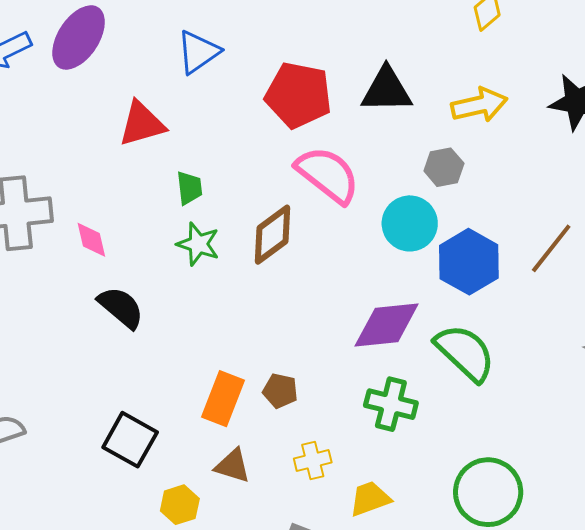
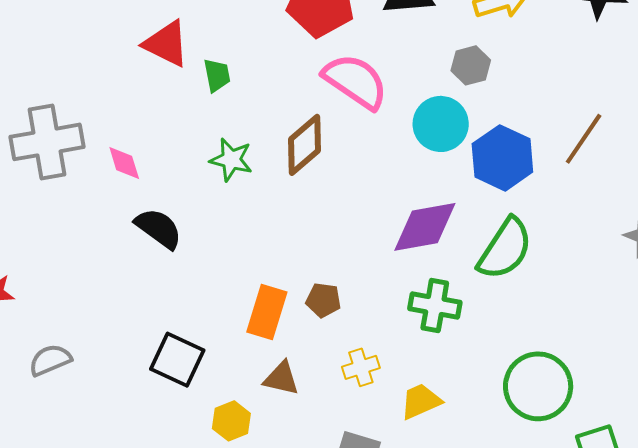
red triangle: (142, 124) -> (166, 44), turned 46
green trapezoid: (189, 188) -> (217, 75), moved
green semicircle: (465, 353) -> (505, 249), turned 84

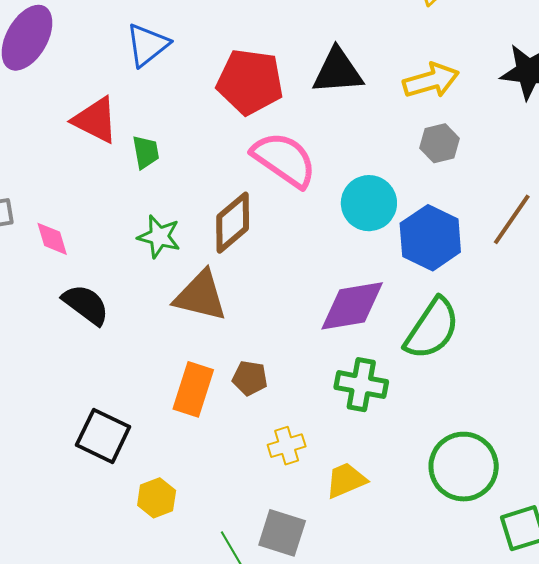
gray hexagon: (471, 65) -> (440, 143), moved
brown triangle: (281, 378) -> (201, 296), moved, size x1.5

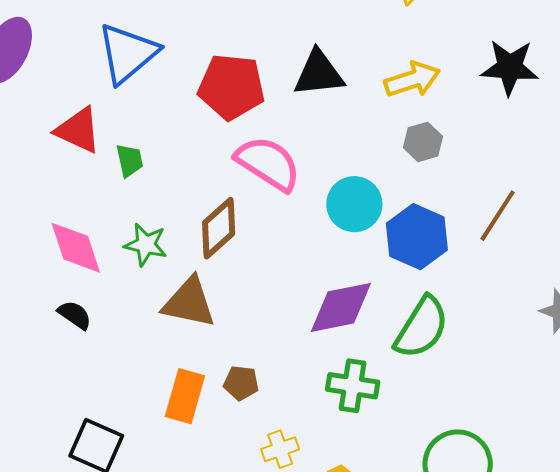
blue triangle: (147, 45) -> (128, 53), size x1.4
pink diamond: (52, 239) -> (76, 248), moved, size x1.6
black semicircle: (86, 305) -> (75, 315), size x0.7

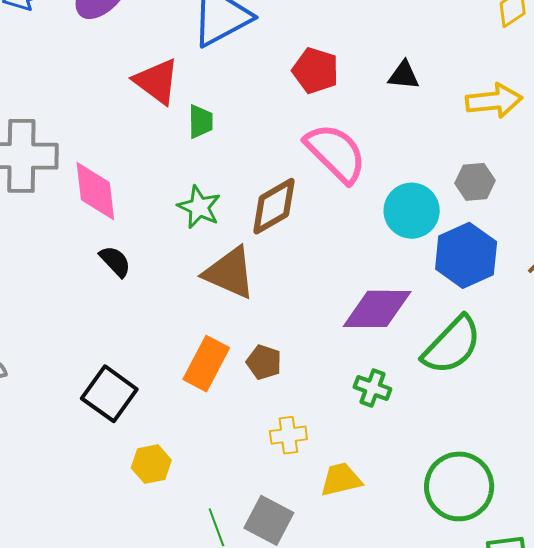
black triangle: (319, 73) -> (404, 75), size x0.6
red pentagon: (231, 87) -> (315, 71), size x0.7
gray hexagon: (423, 142) -> (475, 182), moved
pink diamond: (76, 248) -> (95, 191), moved
green cross: (353, 386) -> (372, 388), size x0.7

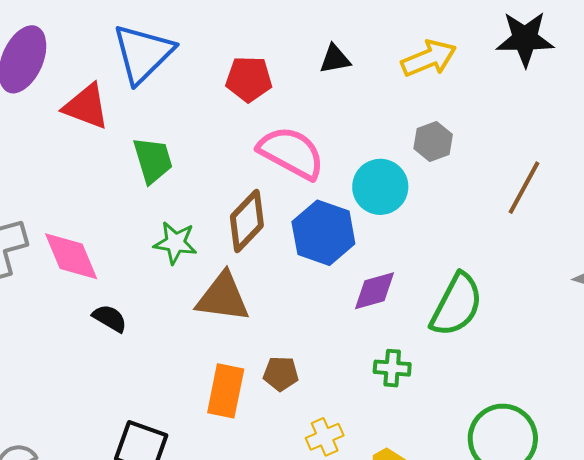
red triangle: (157, 81) -> (86, 106), moved
green trapezoid: (201, 122) -> (153, 160), size x1.4
blue hexagon: (466, 255) -> (323, 233), moved
purple diamond: (377, 309) -> (375, 291), size x0.7

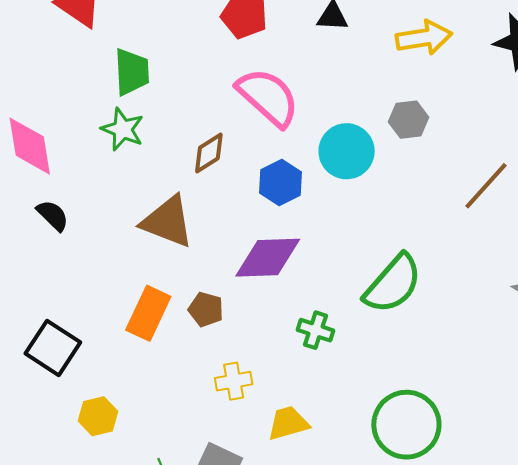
brown diamond: (247, 221) -> (209, 153), size x0.7
blue hexagon: (323, 233) -> (280, 182), size x0.7
green star: (175, 243) -> (123, 129), moved
purple diamond: (375, 291) -> (268, 258), moved, size x1.4

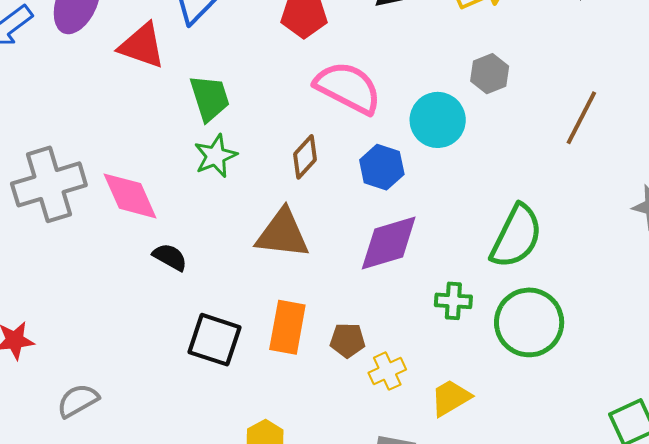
green star: (123, 129) -> (216, 156), turned -30
brown pentagon: (206, 309) -> (347, 340), moved
black square: (53, 348) -> (214, 340), moved
green circle: (406, 425) -> (529, 322), moved

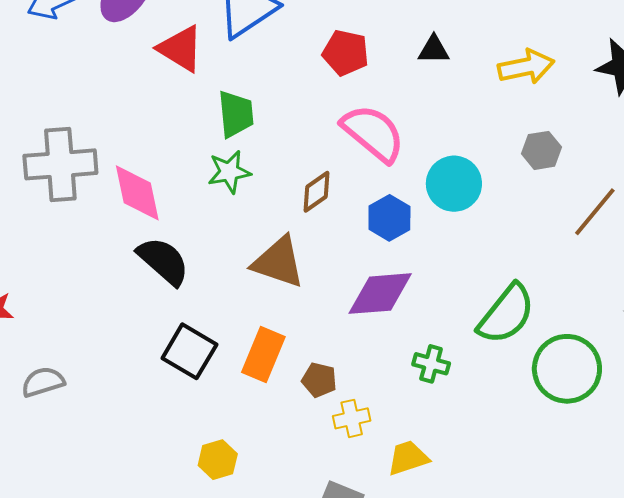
gray hexagon: (490, 74) -> (541, 150), moved
black semicircle: (170, 257) -> (163, 261), size x1.6
green circle: (529, 322) -> (567, 369), moved

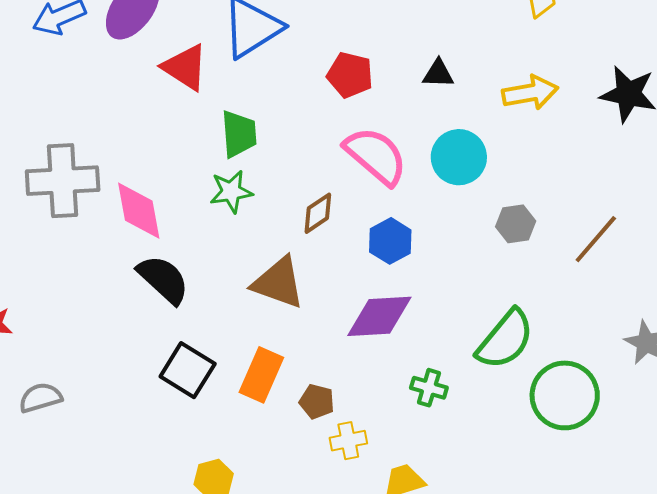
gray hexagon: (541, 150) -> (516, 224), moved
cyan circle: (454, 184) -> (459, 157), moved

